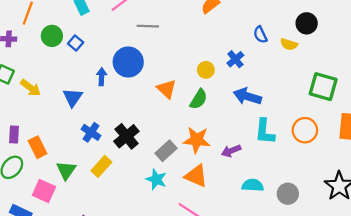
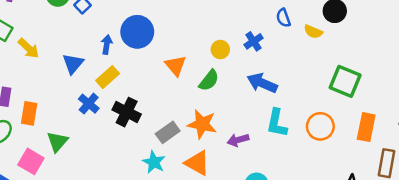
black cross: (126, 136) -> (127, 112), turned -30
orange rectangle: (37, 147) -> (29, 113), turned 30
yellow rectangle: (101, 166) -> (108, 77), moved

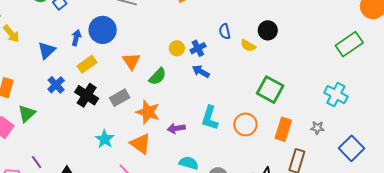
yellow circle: (220, 50) -> (177, 48), moved
yellow rectangle: (108, 77) -> (87, 64), moved
blue arrow: (262, 83) -> (201, 71), moved, size x0.7
gray rectangle: (168, 132) -> (120, 98), moved

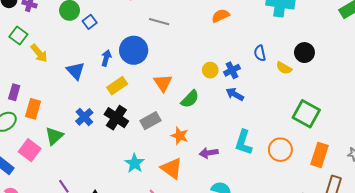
blue triangle: (47, 50) -> (75, 71), turned -30
blue cross: (56, 85) -> (84, 117), moved
orange star: (148, 112) -> (180, 136), size x0.7

